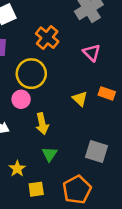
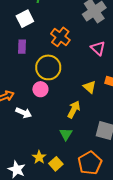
yellow arrow: (42, 124) -> (74, 109), moved, turned -138
yellow star: (17, 169) -> (39, 157), moved
yellow square: (36, 189) -> (56, 164), turned -32

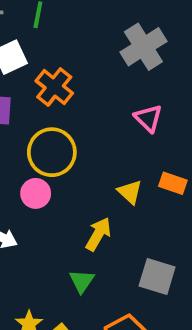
orange cross: (60, 37) -> (54, 87), moved

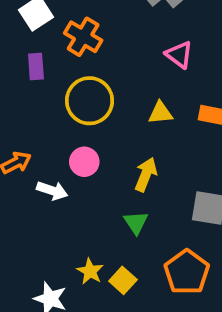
yellow triangle: (130, 192) -> (160, 113), moved, turned -40
pink circle: (36, 193) -> (84, 162), moved

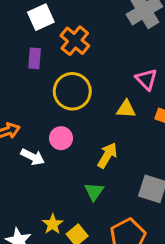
pink triangle: (179, 55) -> (146, 79), moved

